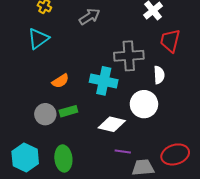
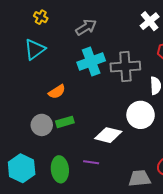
cyan cross: (104, 81) -> (91, 61), moved, turned -32
purple line: (123, 151) -> (91, 162), moved

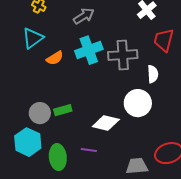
orange semicircle: (57, 92) -> (55, 58), moved
cyan hexagon: (22, 168) -> (28, 142), moved

